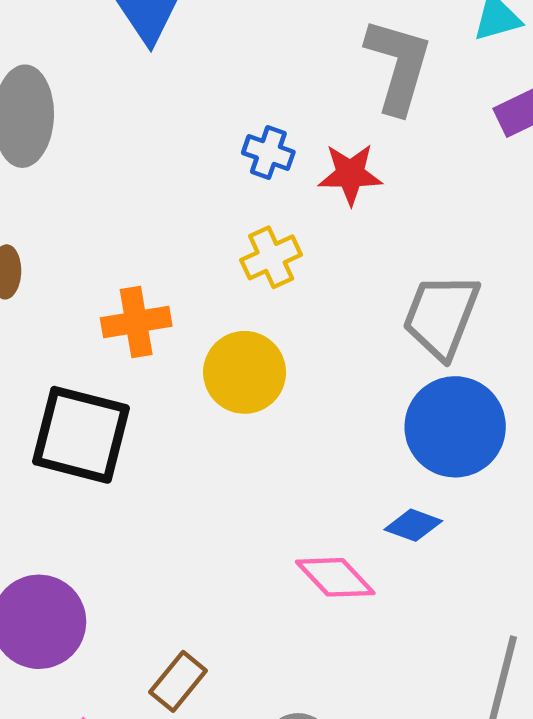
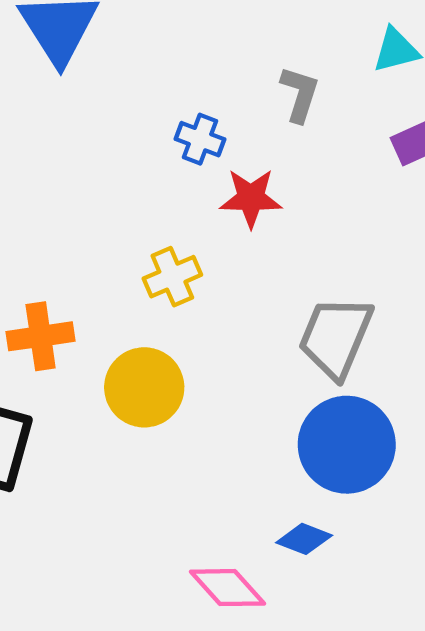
gray L-shape: (398, 66) -> (300, 94), size x0.6
blue cross: (268, 152) -> (200, 139), moved

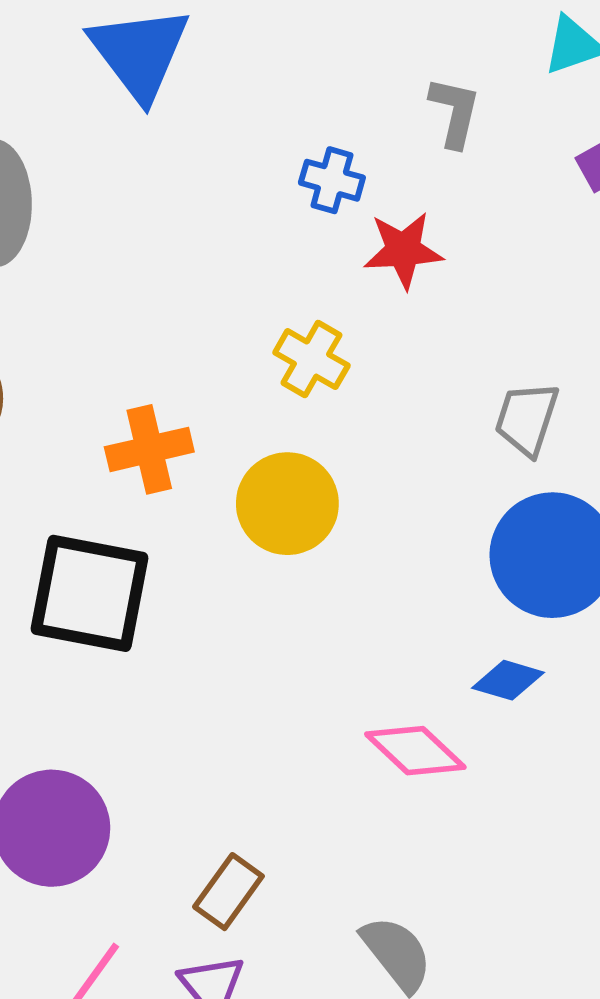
yellow cross: (172, 277) -> (311, 359), turned -32
gray trapezoid: (336, 337) -> (527, 419), size x0.7

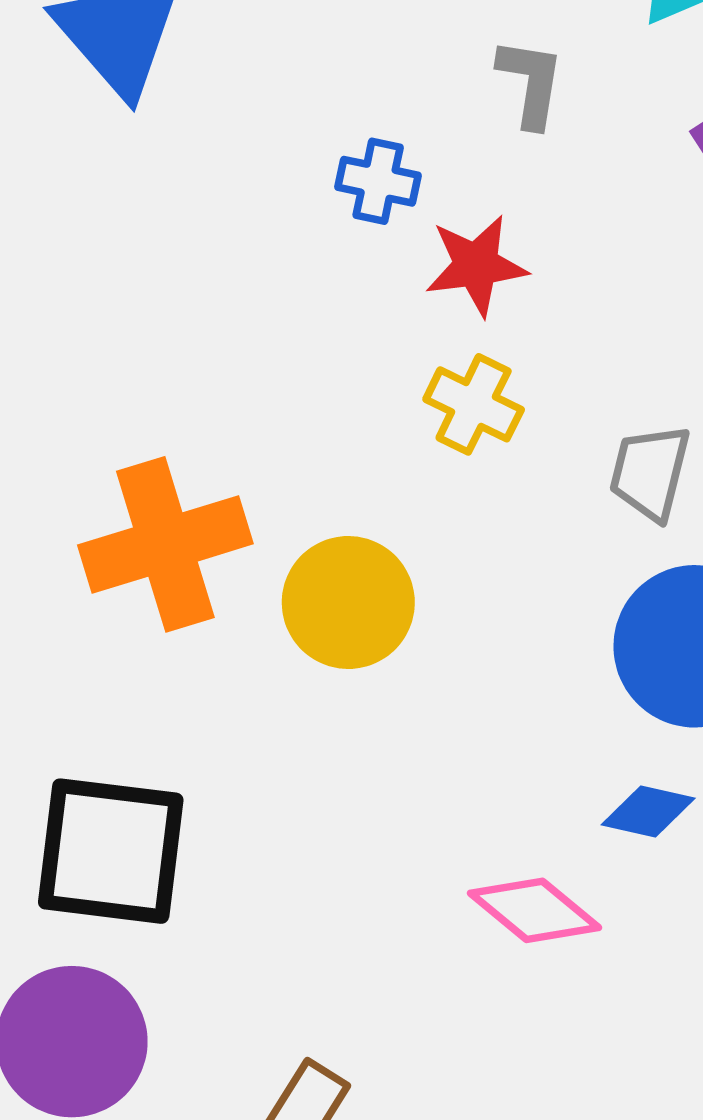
yellow cross: (311, 359) -> (474, 404), moved
orange cross: (149, 449) -> (165, 544), size x1.5
black square: (90, 593) -> (111, 851), moved

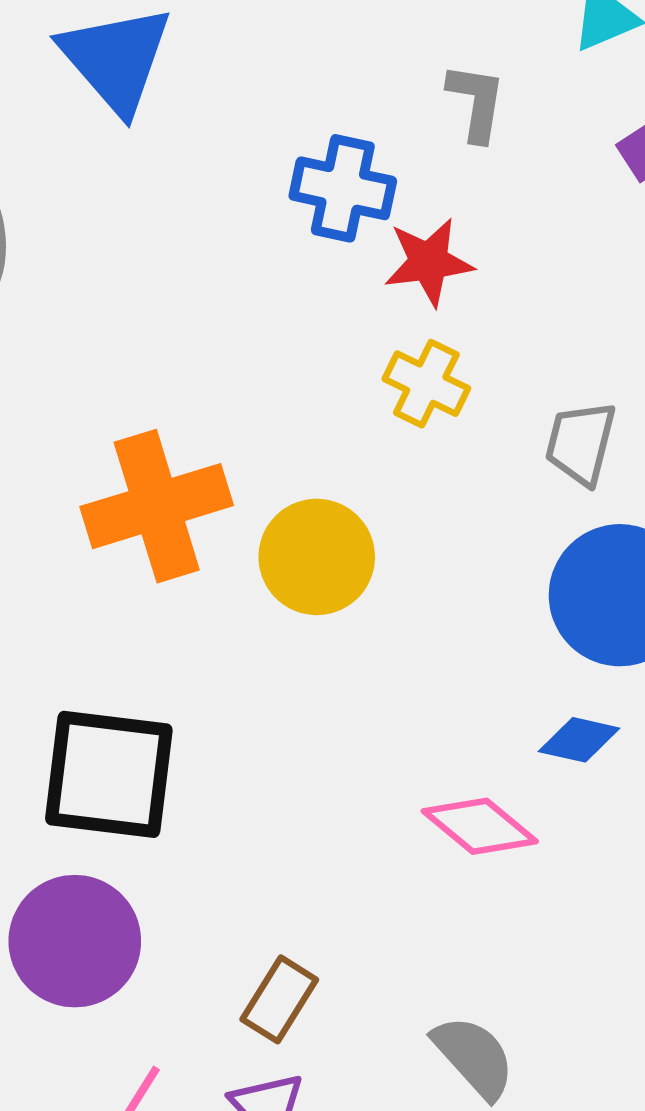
blue cross: (378, 181) -> (343, 188), size x1.4

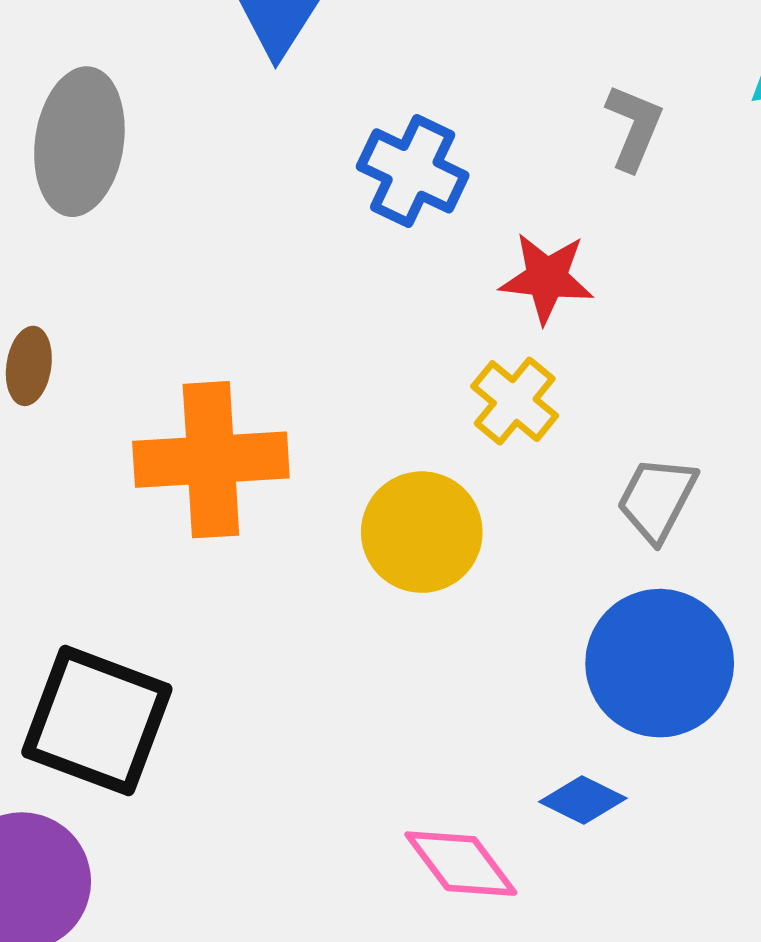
blue cross: (343, 188) -> (413, 171), moved
yellow circle: (317, 557) -> (422, 532), moved

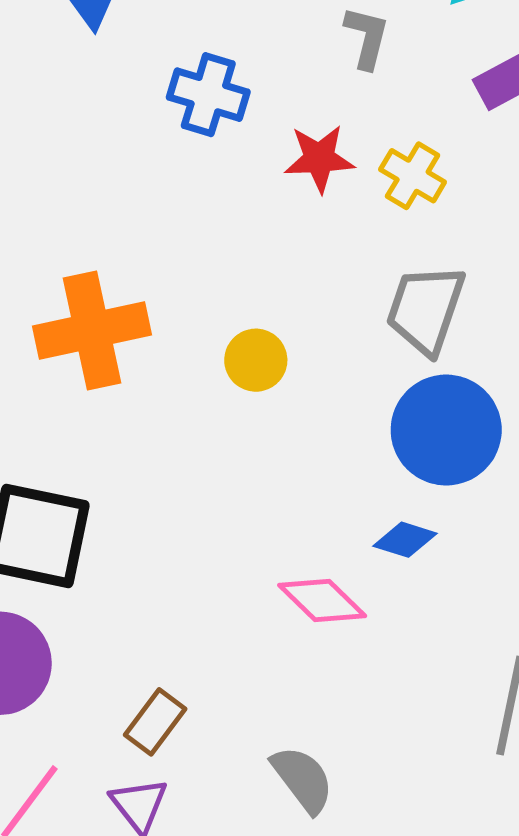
yellow cross: (515, 401) -> (413, 176), moved
gray trapezoid: (657, 499) -> (426, 309), size x1.4
yellow circle: (422, 532) -> (256, 360), size x0.7

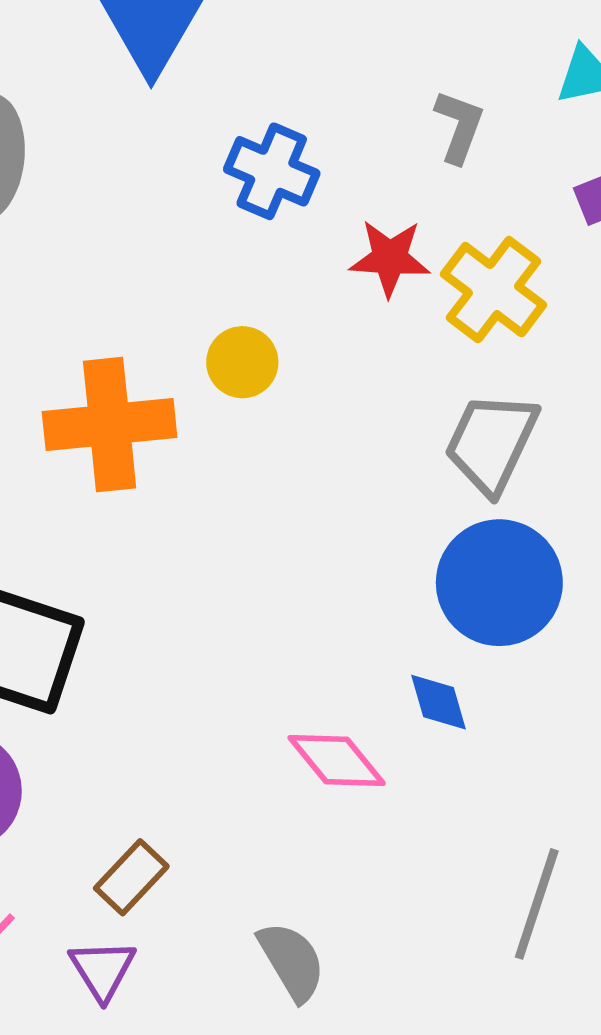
yellow cross: (413, 176) -> (493, 290), size x1.4
yellow circle: (256, 360) -> (242, 362), moved
blue diamond: (405, 540) -> (439, 702), turned 50

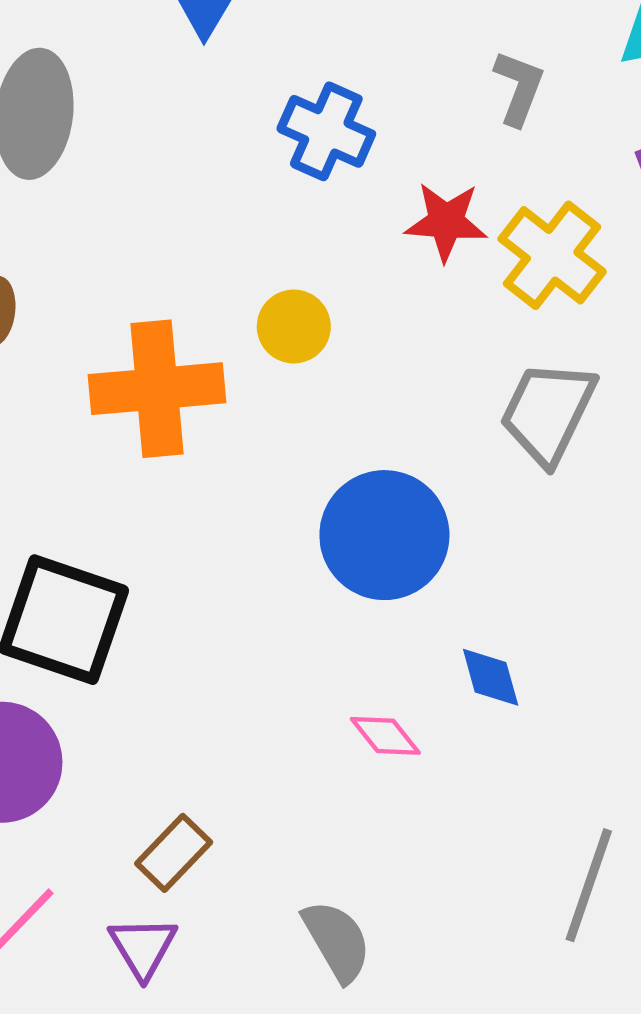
blue circle: (499, 583) -> (384, 535), moved
pink diamond: (337, 761) -> (385, 736), size x0.7

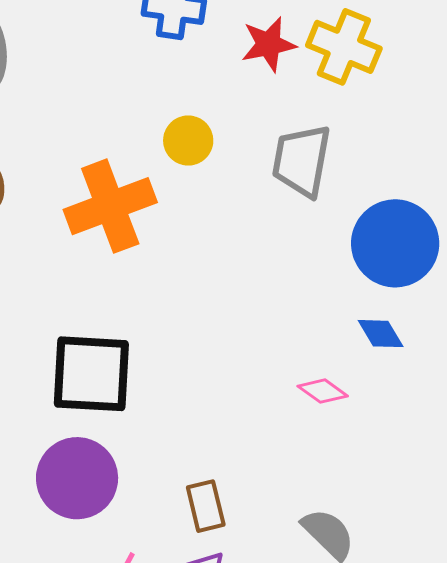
gray trapezoid: (548, 412) -> (302, 161), moved
blue circle: (384, 535) -> (395, 243), moved
brown rectangle: (174, 853) -> (206, 506), turned -42

